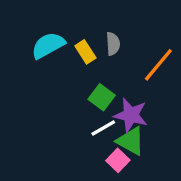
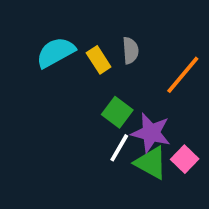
white line: (103, 128) -> (119, 148), turned -30
pink square: (118, 160) -> (185, 159), moved

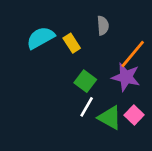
gray semicircle: (130, 51) -> (103, 26), moved
purple star: (151, 133) -> (126, 77), moved

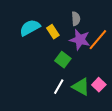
purple star: (126, 77) -> (80, 40), moved
white line: (87, 107) -> (59, 87), moved

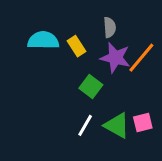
cyan semicircle: (30, 28) -> (43, 40), turned 30
pink square: (99, 85) -> (143, 123), turned 32

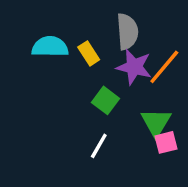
gray semicircle: (110, 27) -> (127, 32), size x1.5
green triangle: (117, 125) -> (156, 122), moved, turned 32

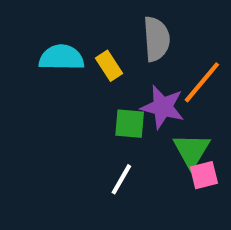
purple star: (134, 67) -> (163, 107), moved
green square: (106, 100) -> (130, 124), turned -32

